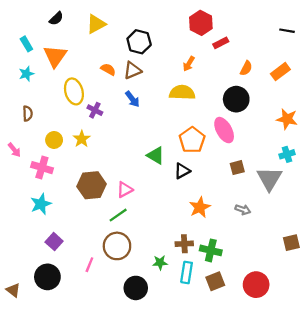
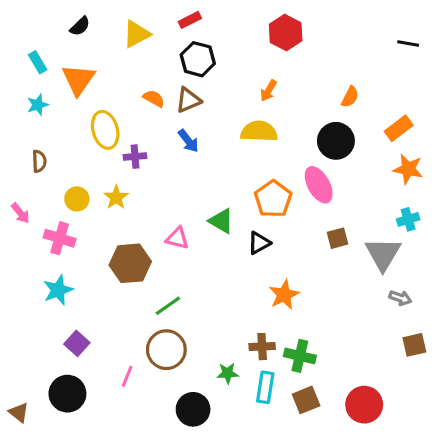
red rectangle: (221, 43) -> (190, 20), moved
orange rectangle: (280, 72) -> (399, 128), moved
purple cross: (95, 110) -> (135, 157), turned -32
pink triangle: (125, 190) -> (177, 238), moved, turned 42
gray arrow: (243, 210) -> (400, 298), moved

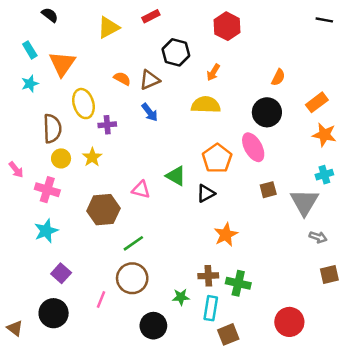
black semicircle: (80, 26) -> (50, 15), moved, turned -98
black line: (408, 44) -> (324, 20), moved
black hexagon: (198, 59) -> (176, 52), moved
brown semicircle: (39, 161) -> (52, 129), moved, size x1.6
brown square: (306, 400) -> (228, 334), moved

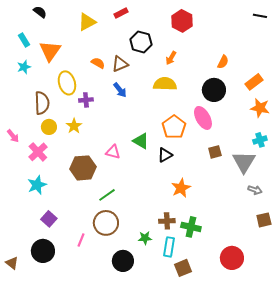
pink cross: (47, 190) -> (38, 152), turned 30

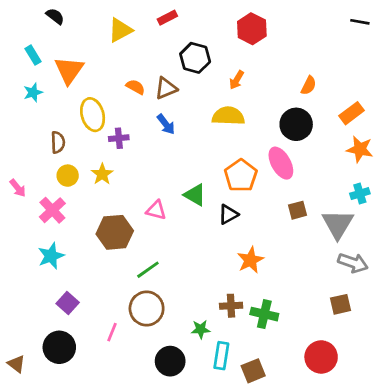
brown semicircle: (42, 103) -> (58, 142), size x0.7
gray arrow: (255, 190) -> (353, 263), size x1.5
brown square: (264, 220) -> (340, 304), moved
cyan rectangle: (169, 247) -> (221, 356), moved

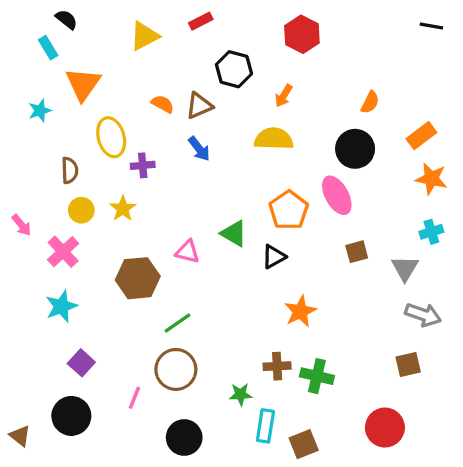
cyan rectangle: (33, 55) -> (48, 48), moved
gray triangle: (338, 224) -> (405, 268), size x0.7
black circle: (170, 361) -> (184, 437), moved

